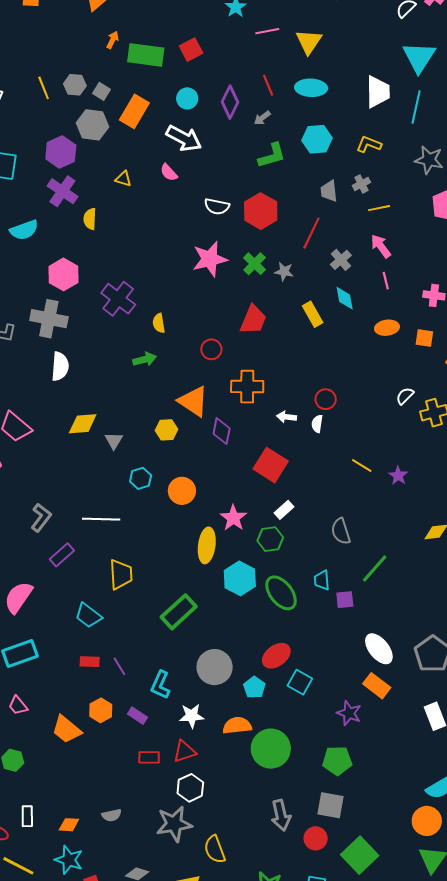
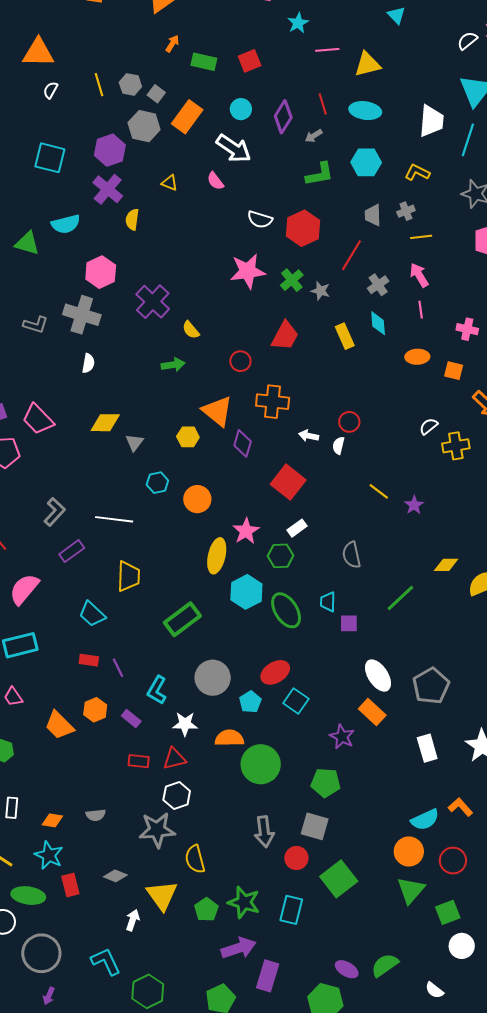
yellow triangle: (309, 42) -> (367, 64), turned 36
green rectangle: (146, 55) -> (204, 62), size x0.7
yellow semicircle: (159, 323) -> (191, 330), turned -36
white semicircle: (60, 366) -> (88, 363), size x0.7
green line: (375, 568) -> (400, 598), moved

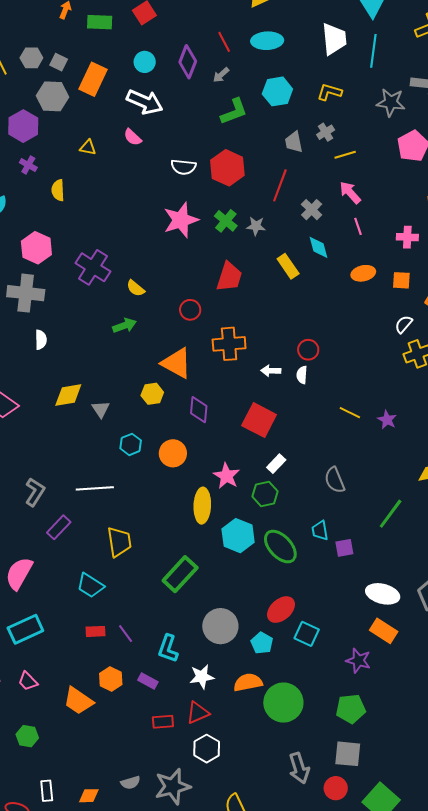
purple cross: (108, 189) -> (28, 165), size x0.6
white semicircle: (429, 426) -> (404, 324), moved
purple diamond: (243, 443) -> (199, 410), moved
white ellipse: (378, 676) -> (383, 594), turned -32
gray star: (157, 830) -> (173, 786), moved

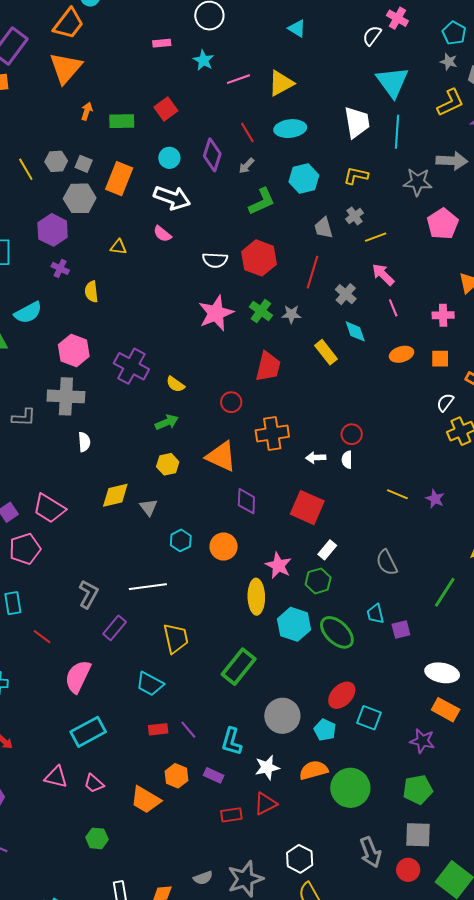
yellow hexagon: (152, 394) -> (168, 464), moved
white hexagon: (207, 749) -> (300, 859), moved

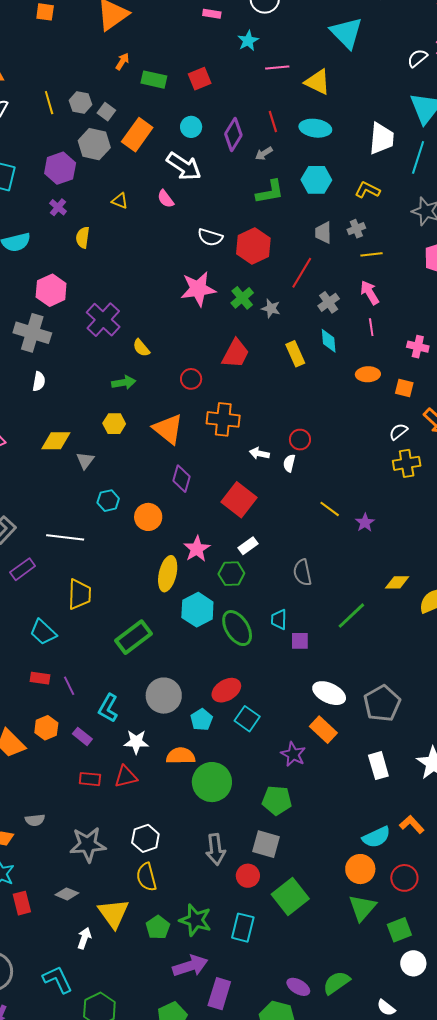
cyan triangle: (297, 28) -> (346, 33), size x1.8
yellow triangle: (281, 83) -> (318, 82), turned 40
gray semicircle: (203, 878) -> (35, 820), moved

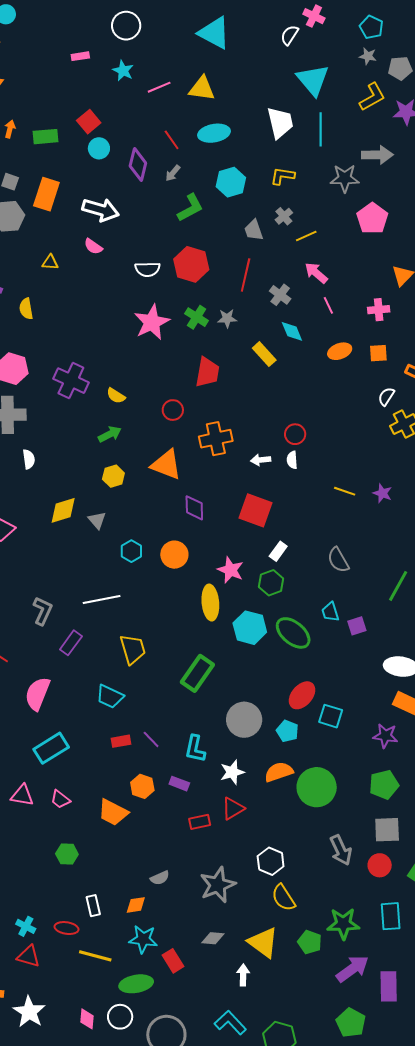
cyan circle: (191, 127) -> (99, 148), moved

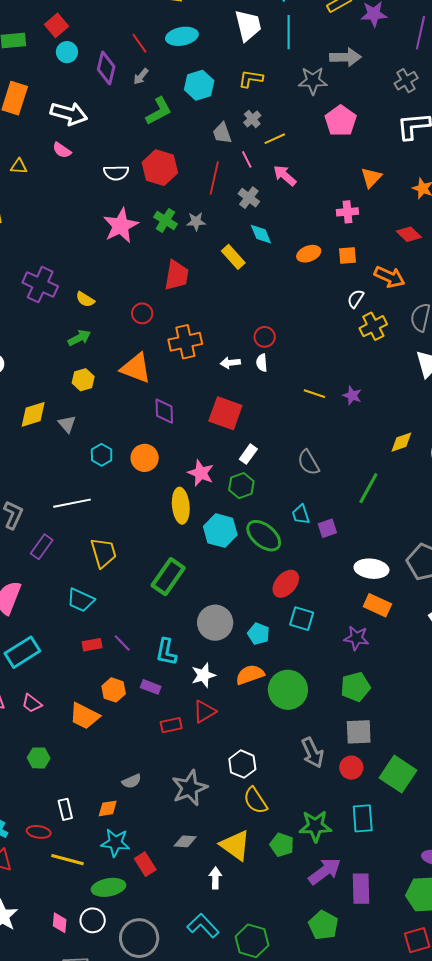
pink line: (328, 305) -> (247, 159), moved
red ellipse: (302, 695) -> (286, 584), moved

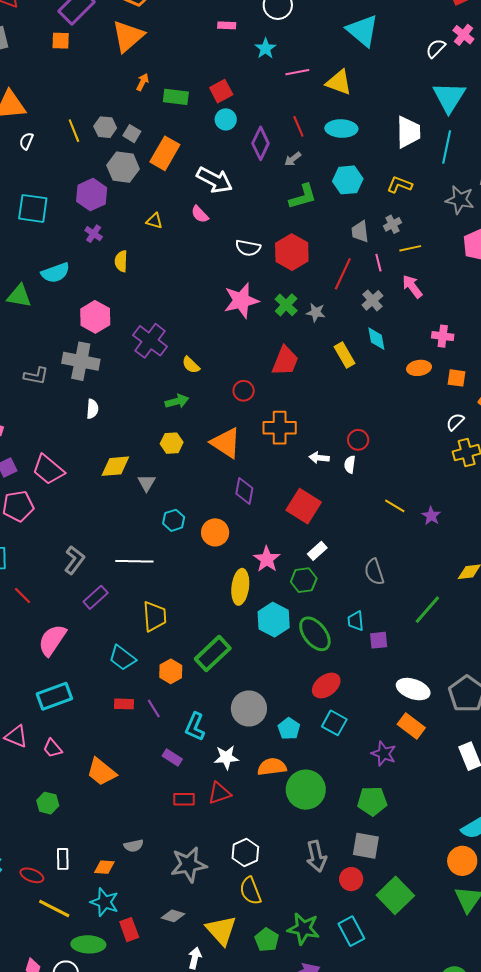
pink cross: (347, 212) -> (443, 336), moved
orange hexagon: (114, 690) -> (171, 671), moved
cyan rectangle: (363, 818) -> (351, 931), turned -36

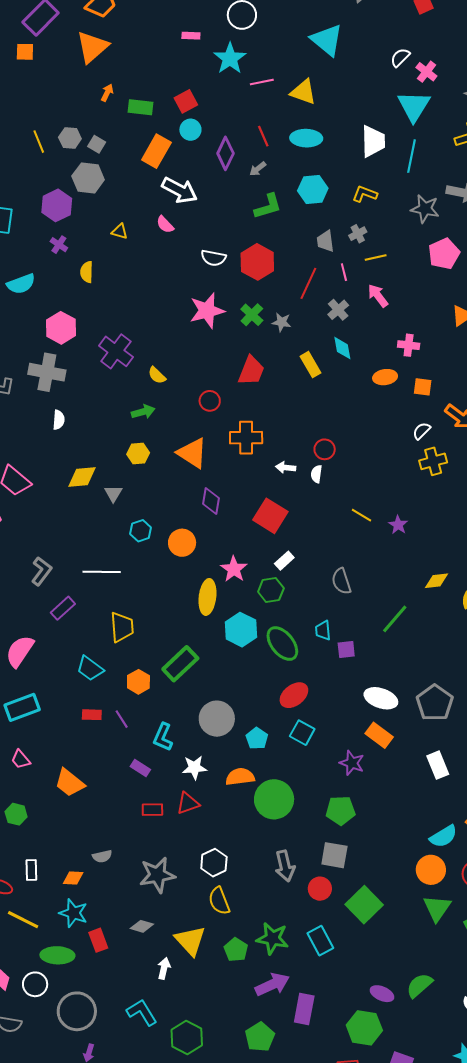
pink cross: (463, 35) -> (426, 72), moved
cyan star: (265, 48) -> (230, 58), size x1.5
orange rectangle: (165, 153) -> (156, 151), moved

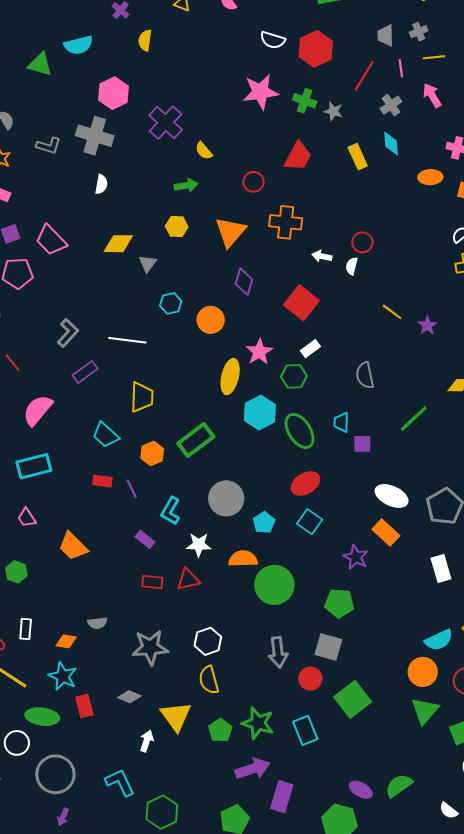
green cross: (252, 315) -> (305, 101), turned -30
orange triangle: (192, 453) -> (230, 232), turned 32

